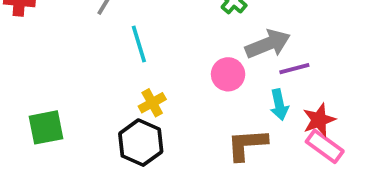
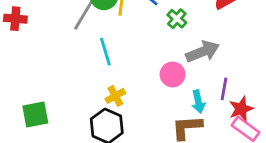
purple line: (294, 69) -> (224, 89), moved, turned -65
cyan arrow: (279, 105) -> (198, 102), moved

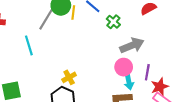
cyan line: (105, 52) -> (29, 45), moved
pink circle: (173, 74) -> (124, 67), moved

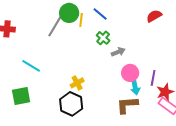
green cross: (113, 22) -> (103, 38), moved
cyan line: (29, 45) -> (31, 66), moved, turned -42
gray arrow: (132, 45) -> (118, 52), moved, size x0.6

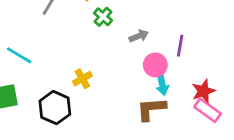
green cross: (103, 38) -> (103, 17), moved
purple line: (153, 78) -> (180, 46), moved
black hexagon: (71, 104) -> (55, 108), moved

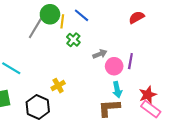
pink circle: (155, 65) -> (114, 66), moved

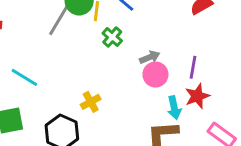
pink circle: (114, 66) -> (155, 74), moved
red star: (148, 95) -> (197, 96), moved

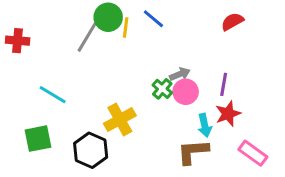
green cross: (112, 37) -> (162, 89), moved
yellow cross: (91, 102) -> (120, 120), size x1.5

